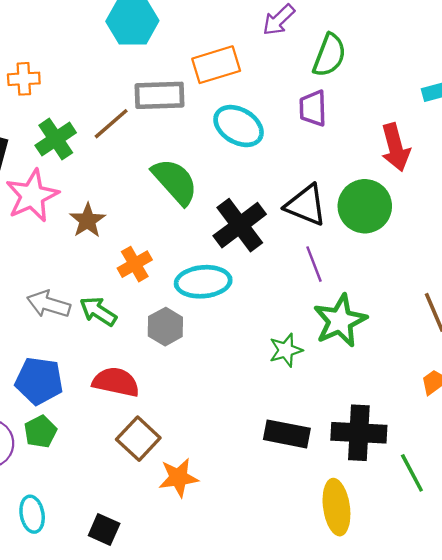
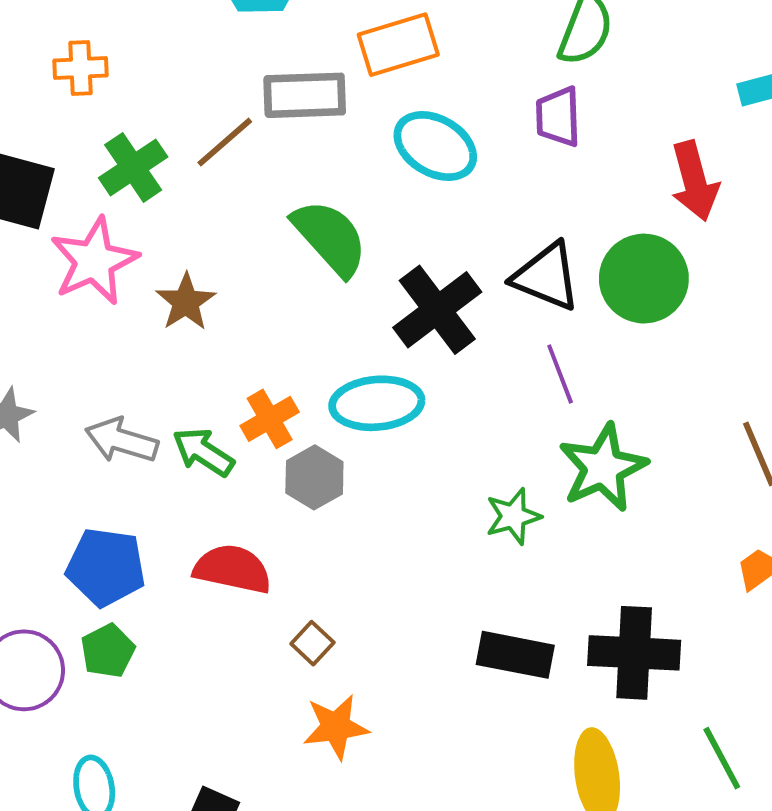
orange cross: (135, 264) -> (270, 419), moved
brown square: (138, 439) -> (312, 643), moved, size x0.6
green line: (412, 473) -> (722, 758), moved

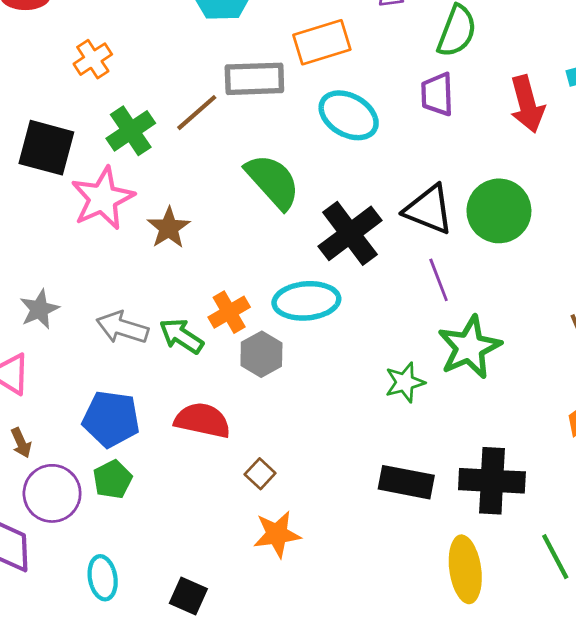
orange cross: (80, 68) -> (93, 59), turned -30
red arrow: (695, 181) -> (527, 104), moved

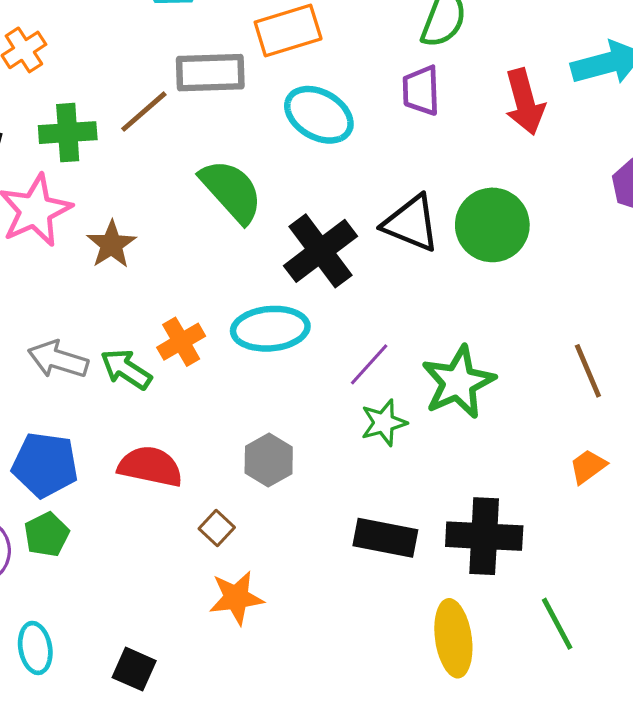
green cross: (131, 131) -> (68, 133), turned 30
purple line: (439, 280) -> (369, 364), moved, turned 63
gray hexagon: (261, 354) -> (269, 460), moved

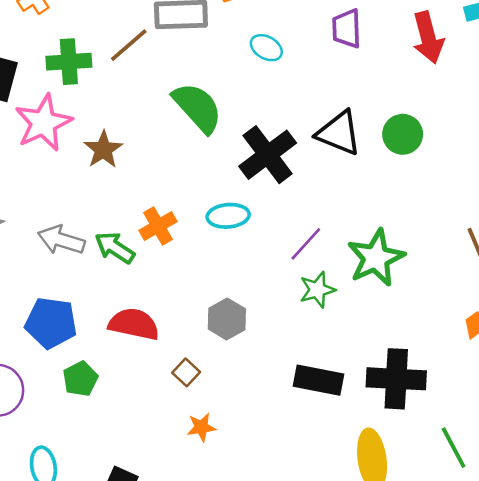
cyan ellipse: (319, 115) -> (266, 48), size x0.6
green circle: (492, 225) -> (403, 134), size x0.7
cyan ellipse: (270, 329) -> (228, 216), size x0.7
green pentagon: (47, 535) -> (80, 379), moved
orange star: (236, 598) -> (201, 427), size x0.7

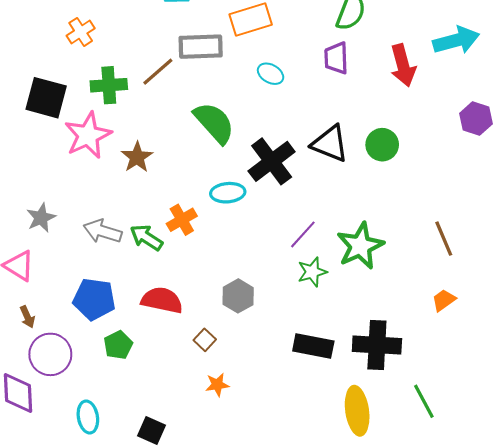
cyan ellipse: (228, 216) -> (228, 193), moved

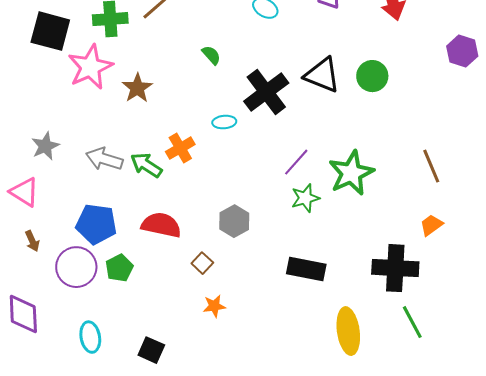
green semicircle: (214, 123) -> (211, 55), size x0.5
cyan ellipse: (228, 193) -> (224, 122), size x0.7
black cross: (377, 345) -> (395, 268), moved
purple circle: (50, 354) -> (76, 267), moved

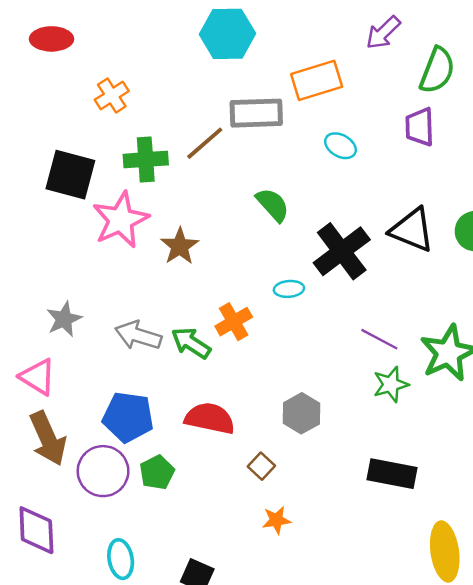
green semicircle: (211, 55) -> (273, 205), size x1.4
purple line: (296, 162) -> (379, 339), turned 76
brown arrow: (32, 241) -> (48, 438), size x2.0

